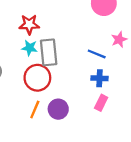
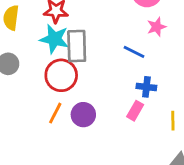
pink star: (119, 40) -> (157, 27), moved
cyan star: (30, 48) -> (54, 39), size x1.5
blue cross: (99, 78) -> (146, 87), moved

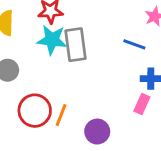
red circle: (61, 75) -> (35, 111), moved
purple circle: (83, 115) -> (97, 132), moved

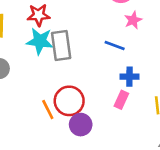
red circle: (35, 111) -> (69, 101), moved
orange line: (61, 115) -> (48, 110), turned -48

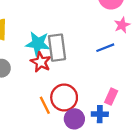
red star: (39, 15) -> (41, 62), moved, turned 30
blue line: (115, 45) -> (105, 48), turned -42
blue cross: (129, 77) -> (100, 114), moved

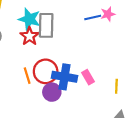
blue line: (105, 48) -> (93, 17), moved
pink rectangle: (111, 97) -> (88, 77), turned -64
blue cross: (100, 114) -> (65, 77), moved, size x1.6

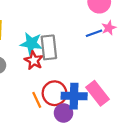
pink rectangle: (88, 77) -> (98, 93), size x1.6

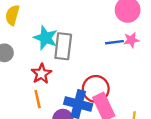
red star: (34, 60) -> (41, 74), moved
red circle: (54, 93) -> (96, 89), moved

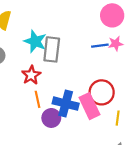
red circle: (96, 89) -> (102, 92), moved
orange line: (38, 99) -> (38, 99), moved

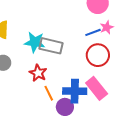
gray rectangle: (52, 49) -> (51, 46), turned -70
red circle: (102, 92) -> (98, 55), moved

